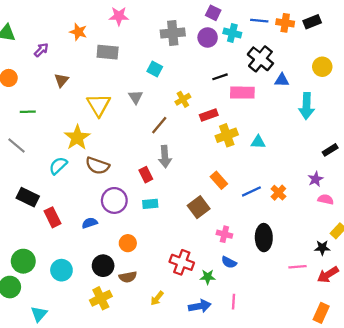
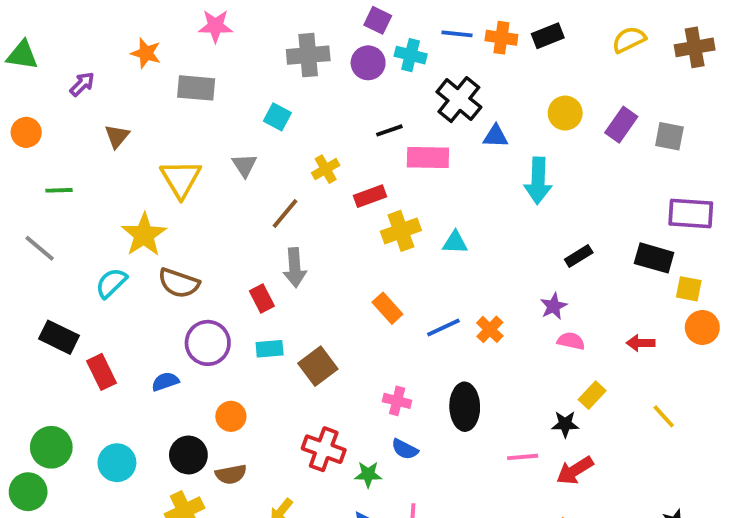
brown square: (199, 207) -> (318, 366), moved

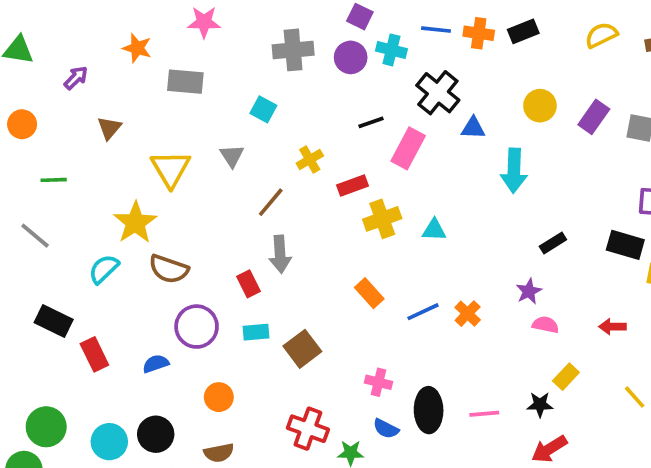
pink rectangle: (428, 157) -> (408, 148), turned -63
black ellipse: (465, 407) -> (429, 410), moved
black circle: (188, 455) -> (156, 434), moved
pink line: (523, 457) -> (484, 414), moved

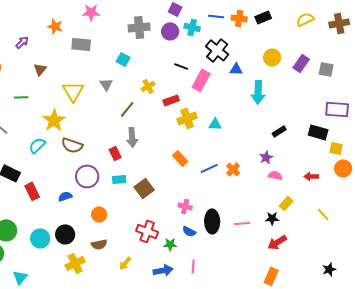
black line: (371, 122) -> (181, 66), turned 40
green line: (54, 180) -> (21, 97), moved

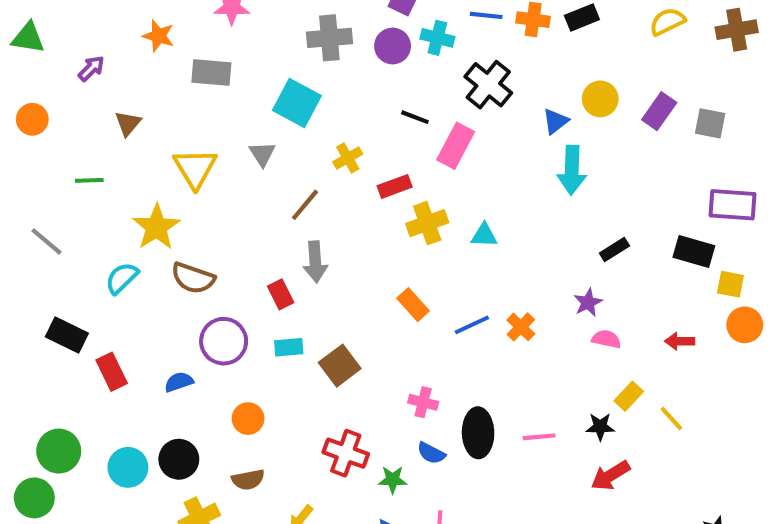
cyan square: (123, 59) -> (297, 103), size x1.6
blue triangle: (236, 69) -> (555, 121), moved, turned -40
yellow line: (323, 214) -> (671, 419), moved

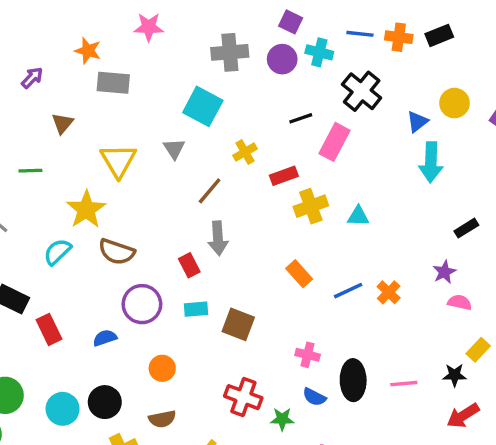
gray rectangle: (211, 72) -> (113, 83), moved
black line: (415, 117) -> (301, 118), turned -40
brown square: (340, 366) -> (238, 324), turned -32

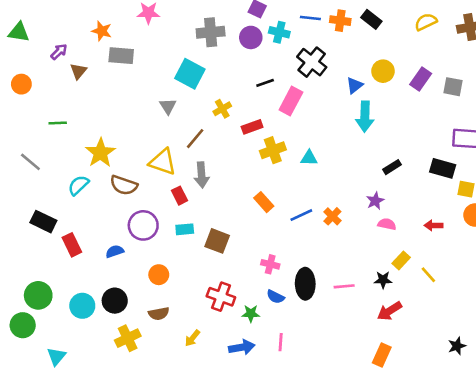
black rectangle: (439, 35) -> (371, 19), turned 60
brown triangle: (63, 123) -> (78, 71), moved
yellow triangle: (118, 160) -> (163, 162), moved, turned -40

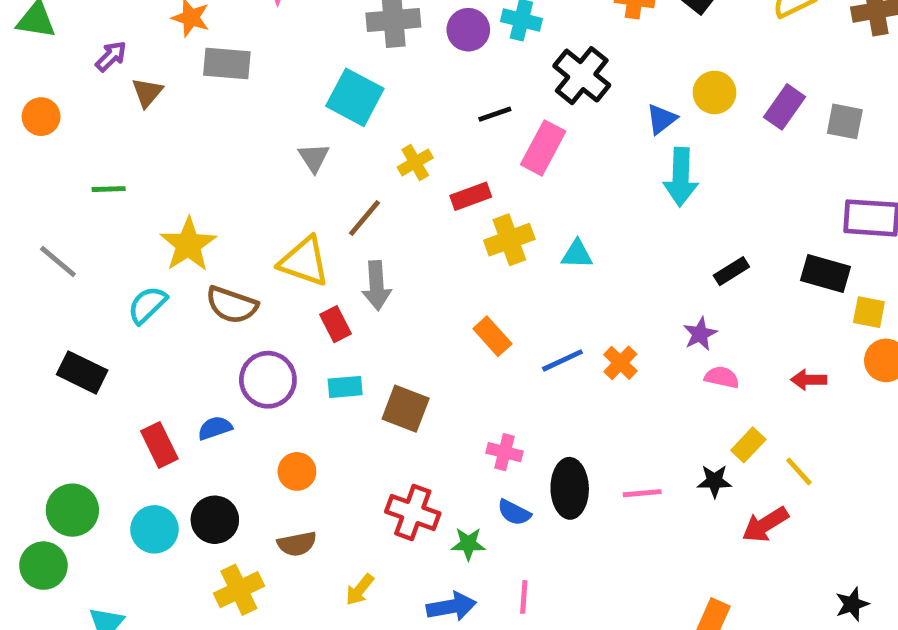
red rectangle: (72, 245) -> (159, 445), moved
red arrow: (389, 311) -> (765, 525), moved

